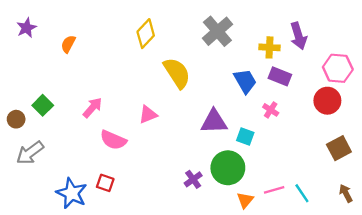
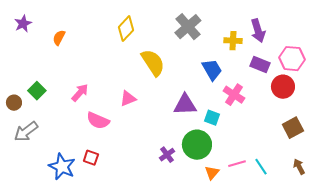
purple rectangle: (280, 76) -> (260, 65), moved
pink cross: (271, 110) -> (234, 95), size x1.5

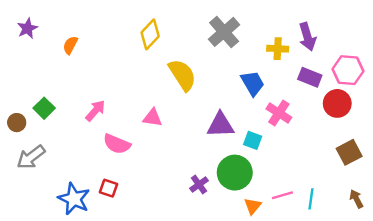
pink triangle: (128, 99) -> (153, 118), turned 30
cyan line: (261, 167) -> (311, 199), turned 42

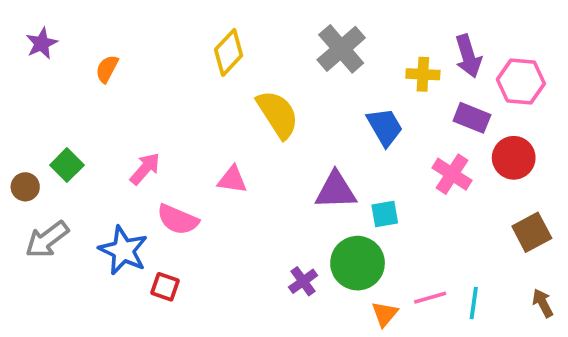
pink hexagon: (348, 70) -> (521, 82), moved
pink cross: (279, 113) -> (452, 174), moved
cyan square: (253, 140) -> (385, 214), turned -30
blue star: (74, 199) -> (123, 250), moved

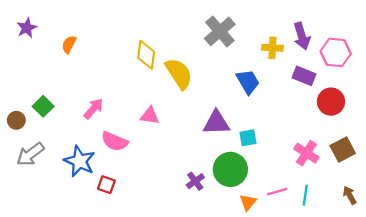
yellow diamond: (229, 52) -> (146, 55), moved, turned -36
pink cross: (452, 174) -> (306, 153), moved

